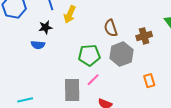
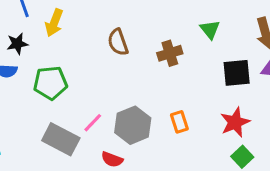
gray hexagon: (121, 54) -> (133, 125), moved
green pentagon: (89, 55) -> (50, 83), moved
gray rectangle: (72, 90) -> (61, 139), turned -60

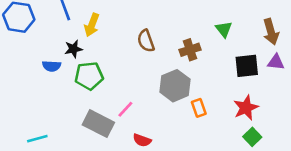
black star: (17, 44) -> (73, 49), moved
gray hexagon: (133, 125) -> (175, 86), moved

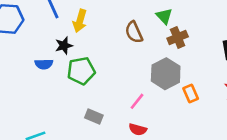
green triangle: (224, 29) -> (164, 16), moved
pink line: (125, 109) -> (137, 101), moved
gray rectangle: (98, 124) -> (94, 117), size x0.6

